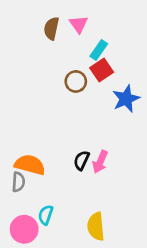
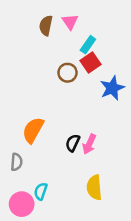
orange semicircle: (30, 165) -> (33, 130), moved, turned -76
yellow semicircle: (96, 226) -> (94, 188), moved

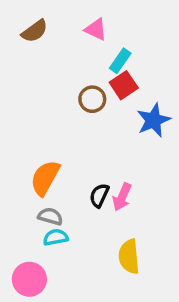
pink triangle: (70, 22) -> (96, 29), turned -30
brown semicircle: (46, 26) -> (35, 31), moved, turned -138
gray semicircle: (17, 162) -> (50, 216), moved, turned -78
cyan semicircle: (41, 191) -> (56, 237), moved, turned 60

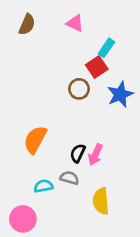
brown semicircle: (35, 31) -> (27, 25), turned -30
cyan rectangle: (120, 61) -> (106, 48), moved
brown circle: (92, 99) -> (79, 89), moved
gray semicircle: (50, 216) -> (69, 178), moved

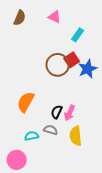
red square: (97, 67) -> (72, 60), moved
brown circle: (79, 89) -> (58, 65), size x1.5
yellow semicircle: (101, 201) -> (76, 136), moved

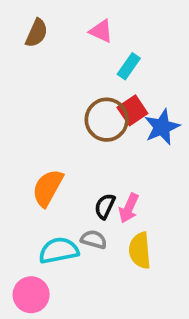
cyan rectangle: (78, 35) -> (129, 66), moved
cyan semicircle: (32, 136) -> (59, 251), size x1.5

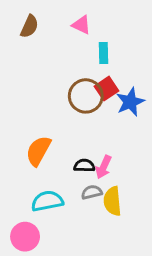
cyan rectangle: (129, 66) -> (104, 53), turned -36
black semicircle: (105, 206) -> (84, 166), turned 66
gray semicircle: (94, 239) -> (92, 192), moved, turned -30

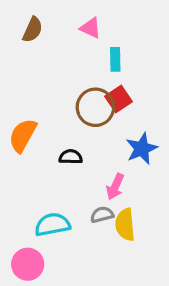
blue star: (130, 102) -> (142, 149), moved
orange semicircle: (38, 151) -> (23, 135), moved
black semicircle: (84, 166) -> (71, 157), moved

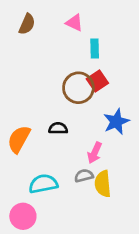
orange semicircle: (23, 135) -> (19, 139), moved

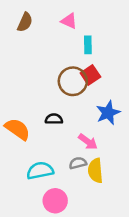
orange semicircle: (19, 139) -> (17, 129), turned 96
pink arrow: (95, 153) -> (88, 142), turned -78
pink circle: (23, 216) -> (55, 201), moved

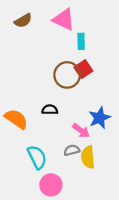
pink triangle: (69, 21) -> (64, 19), size x1.5
brown semicircle: (25, 22) -> (23, 21), turned 36
blue star: (108, 113) -> (100, 118), moved
cyan semicircle: (40, 171) -> (37, 157), turned 75

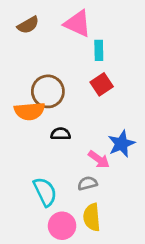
brown circle: (67, 75) -> (48, 91), moved
orange semicircle: (16, 119) -> (30, 111), moved, turned 140
yellow semicircle: (88, 157) -> (92, 217), moved

